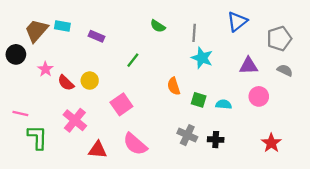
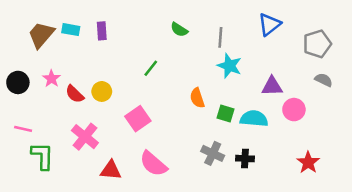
purple rectangle: (96, 36) -> (102, 31), moved, turned 63
black circle: (16, 54) -> (18, 82), moved
purple triangle: (249, 66) -> (272, 86), moved
cyan semicircle: (224, 104) -> (254, 119), size x1.5

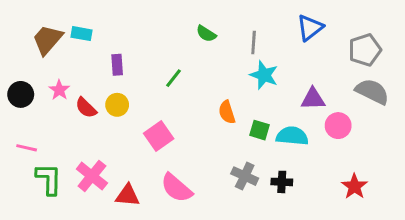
purple rectangle: (102, 31) -> (117, 65), moved
gray semicircle: (324, 80) -> (372, 91), size x1.6
pink cross: (85, 137) -> (92, 176), moved

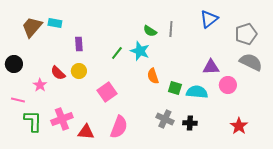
green semicircle: (206, 34) -> (150, 31), moved
cyan star: (264, 75) -> (140, 51), moved
pink star: (59, 90) -> (40, 85), moved
pink cross: (92, 176) -> (62, 119), turned 30
pink semicircle: (176, 188) -> (119, 127), turned -110

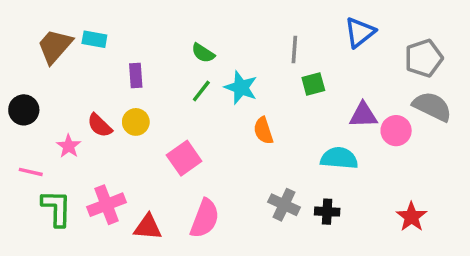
green semicircle: (150, 31) -> (203, 53), moved
pink circle: (228, 85) -> (396, 131), moved
green square: (175, 88) -> (313, 84), moved, turned -32

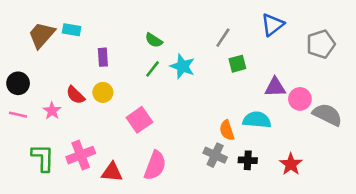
gray line: (294, 50) -> (223, 38), turned 30
gray semicircle: (432, 106) -> (327, 115), moved
orange semicircle: (263, 131) -> (227, 130), moved
pink line: (31, 172) -> (18, 115), moved
red star: (412, 217) -> (291, 164), moved

